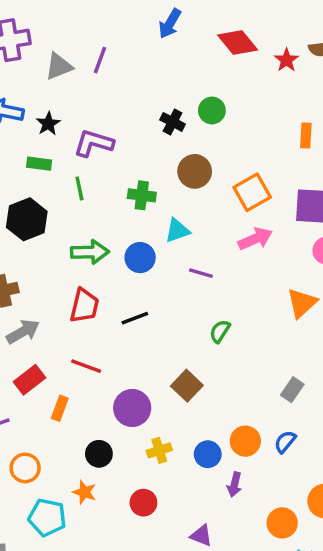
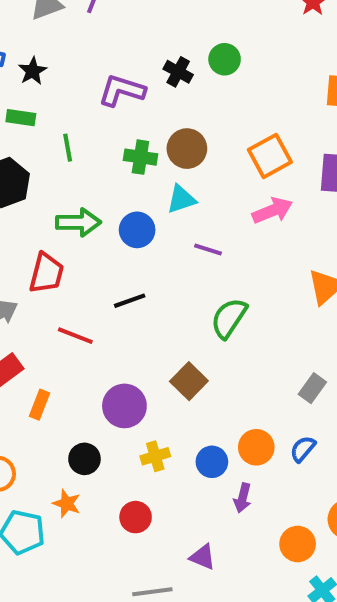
purple L-shape: (94, 143) -> (122, 90), moved
brown circle: (195, 171) -> (187, 149), moved
red trapezoid: (84, 306) -> (46, 273), moved
green semicircle: (220, 331) -> (229, 318), size x1.5
red line: (86, 366) -> (75, 336), moved

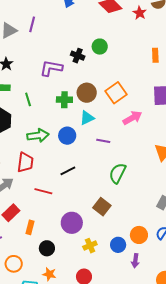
orange square: (270, 156) -> (116, 93), moved
black circle: (84, 459) -> (47, 248), moved

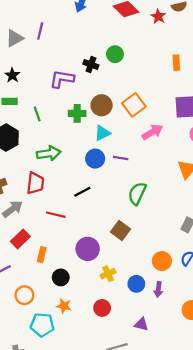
blue circle: (67, 136) -> (95, 159), moved
blue circle: (118, 245) -> (136, 284), moved

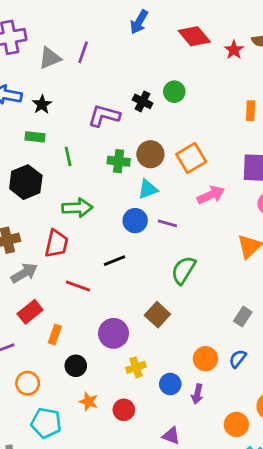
orange star: (64, 306) -> (89, 402), moved

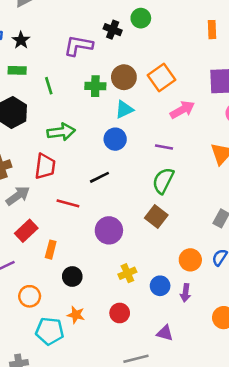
purple line: (167, 223) -> (164, 147), moved
brown square: (157, 315) -> (156, 216), moved
purple circle: (114, 333) -> (109, 230), moved
orange star: (89, 402) -> (76, 315), moved

